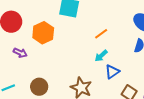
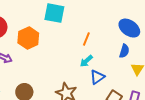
orange line: (101, 34) -> (86, 39), turned -32

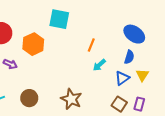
cyan arrow: (86, 61) -> (99, 65), moved
blue triangle: (97, 77) -> (122, 78), moved

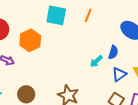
orange line: (91, 45) -> (88, 15), moved
blue semicircle: (129, 57) -> (113, 52), moved

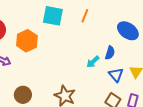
blue triangle: (119, 74) -> (116, 75), turned -35

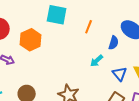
orange line: (85, 16) -> (89, 27), moved
blue semicircle: (110, 53) -> (114, 43), moved

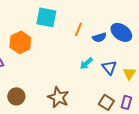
blue semicircle: (114, 43) -> (99, 37), moved, turned 56
blue triangle: (120, 74) -> (109, 67), moved

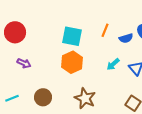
cyan square: (46, 17) -> (72, 36), moved
orange hexagon: (20, 42) -> (72, 62), moved

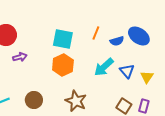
purple arrow: (24, 63) -> (20, 57), moved, turned -40
cyan arrow: (113, 64) -> (104, 67), size x1.5

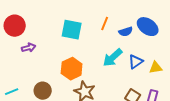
orange hexagon: (63, 65) -> (72, 69), moved
blue triangle: (127, 71) -> (136, 62), turned 35
yellow triangle: (147, 77) -> (156, 68), turned 48

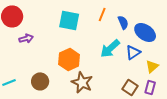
blue ellipse: (148, 27) -> (145, 32), moved
blue semicircle: (126, 32) -> (123, 22), turned -96
yellow triangle: (156, 68) -> (152, 66), moved, turned -32

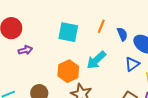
cyan arrow: (110, 48) -> (96, 60), moved

